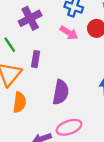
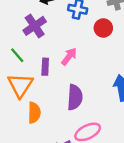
pink arrow: (69, 33) -> (69, 56), moved, turned -78

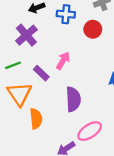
green line: (17, 55) -> (13, 65), turned -63
purple rectangle: (45, 67) -> (41, 73), turned -42

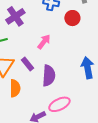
purple rectangle: (41, 73) -> (27, 64), moved

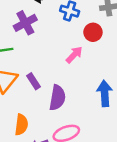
pink arrow: (44, 42) -> (74, 55), moved
orange semicircle: (15, 88) -> (21, 125), moved

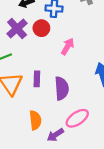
red circle: (93, 32) -> (41, 28), moved
purple rectangle: (34, 81) -> (37, 79), turned 48

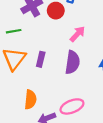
purple semicircle: (62, 88) -> (72, 62), moved

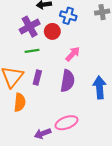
green line: (14, 31) -> (32, 51), moved
orange semicircle: (30, 100) -> (20, 102), moved

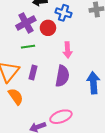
pink arrow: (73, 54) -> (68, 50), turned 133
orange semicircle: (20, 102) -> (16, 97), turned -42

